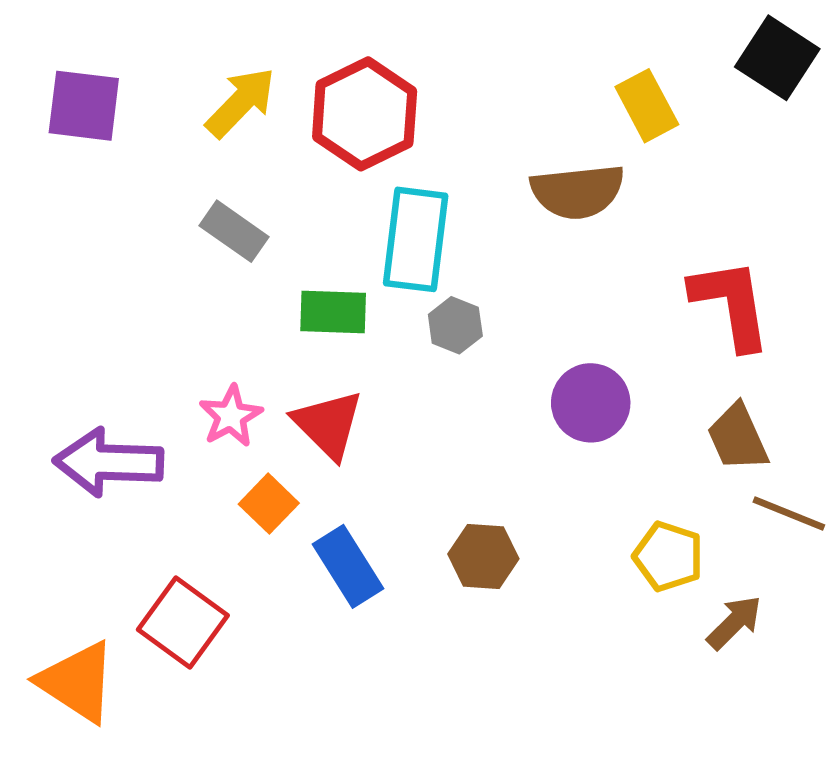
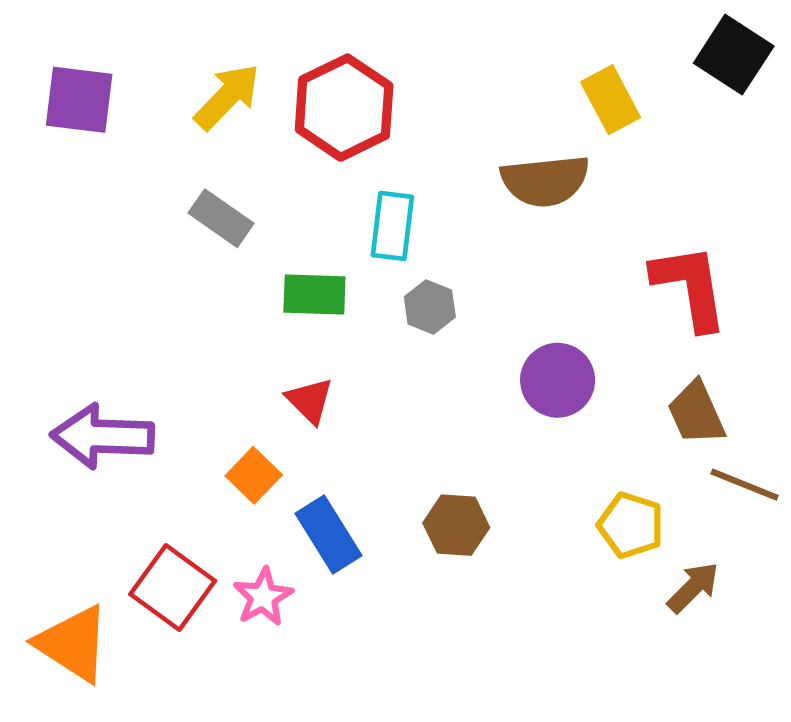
cyan rectangle: (416, 239) -> (392, 226), size x0.7
pink star: (231, 416) -> (263, 597), moved
red triangle: (328, 424) -> (310, 400), size x0.7

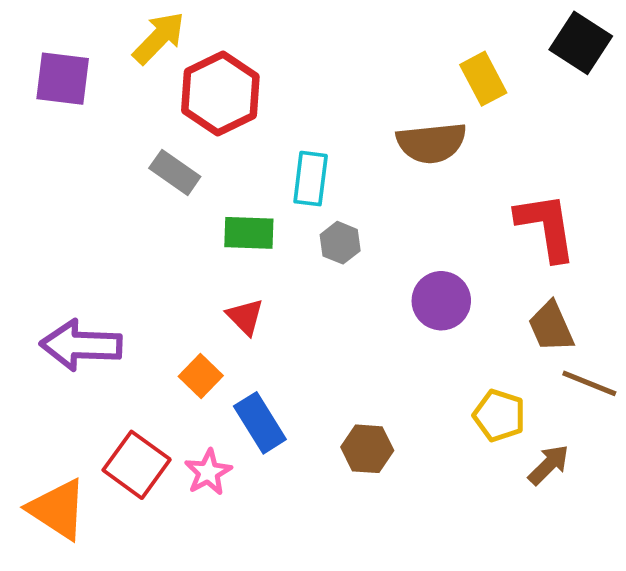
yellow arrow: (227, 97) -> (159, 38), moved
red hexagon: (344, 108) -> (220, 93), moved
brown hexagon: (456, 525) -> (367, 449), moved

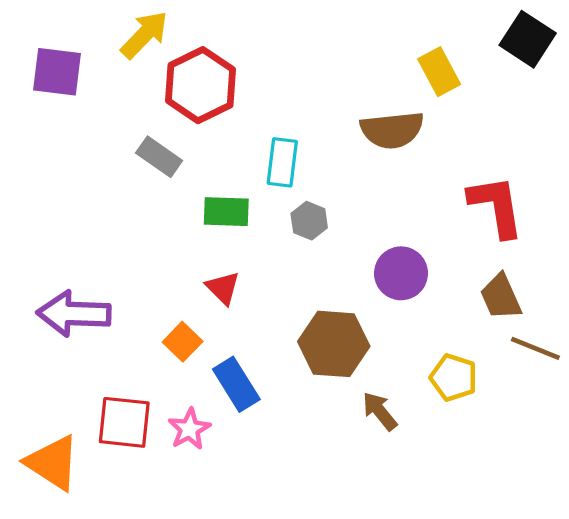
brown hexagon: (367, 449) -> (334, 344), moved, size x1.5
red square: (137, 465) -> (124, 422), turned -30
brown arrow: (549, 465) -> (380, 411), moved, turned -84

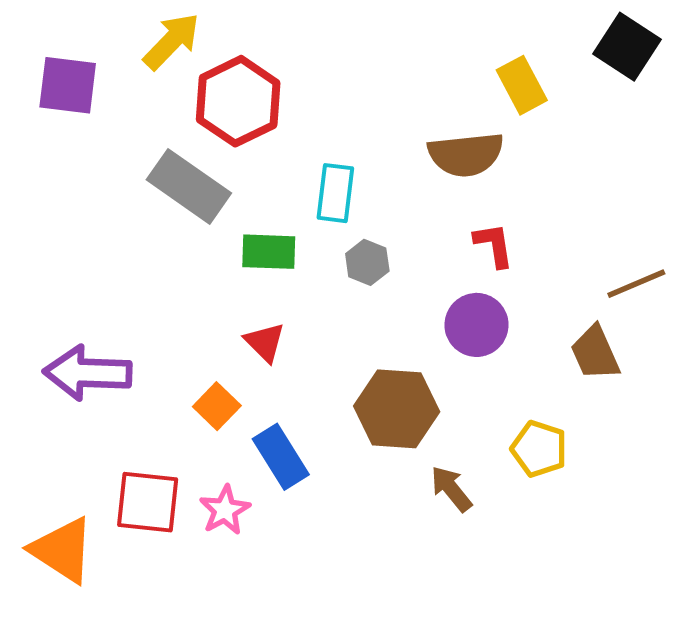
gray rectangle: (159, 157) -> (189, 186), size x1.5
red L-shape: (496, 206) -> (494, 245), moved, size x0.6
brown line: (535, 348) -> (636, 284), moved, turned -45

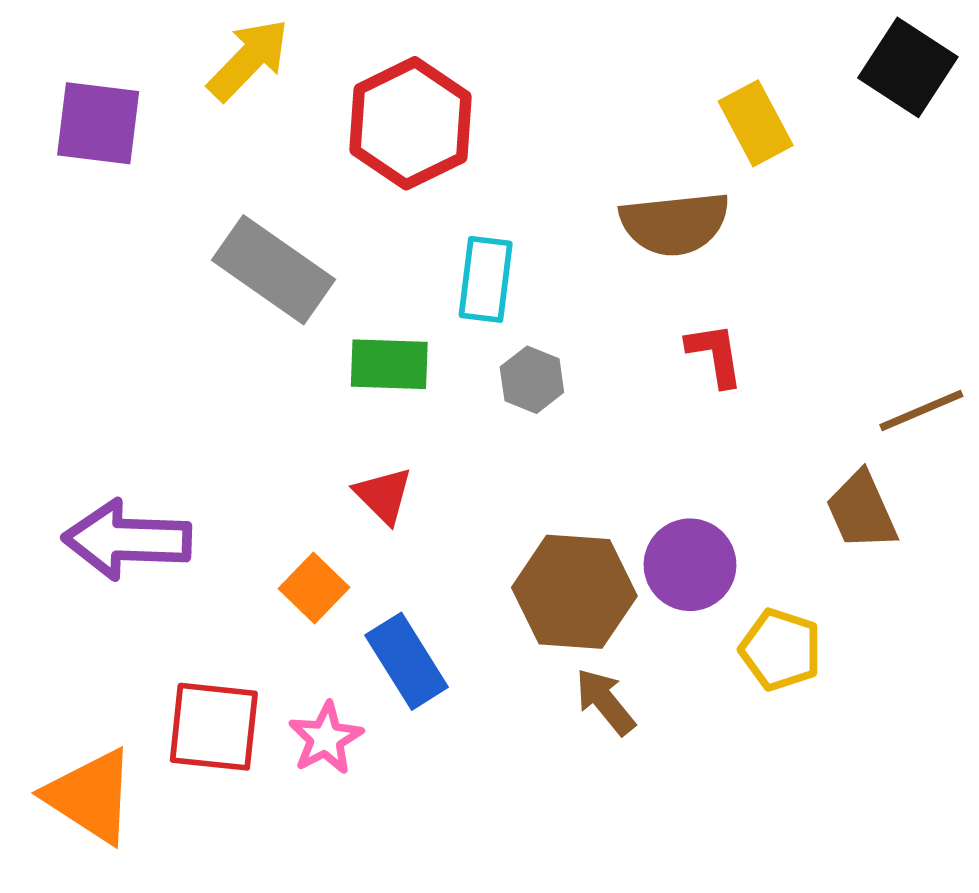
red hexagon: (238, 101) -> (410, 123), moved
purple circle: (477, 325) -> (690, 565), moved
brown arrow: (451, 489) -> (605, 702), moved

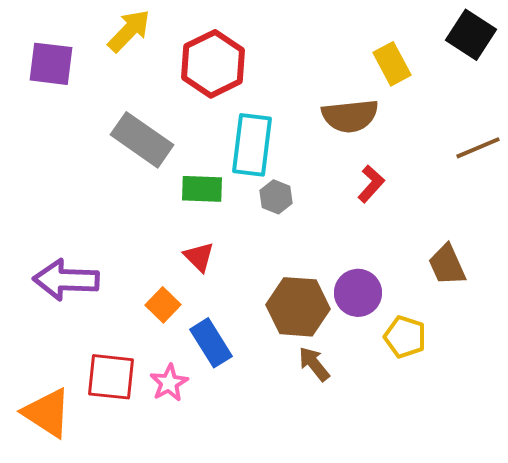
cyan rectangle: (486, 279) -> (252, 145), size x1.4
red L-shape: (715, 355) -> (371, 184), turned 51
brown line: (921, 411) -> (478, 148), moved

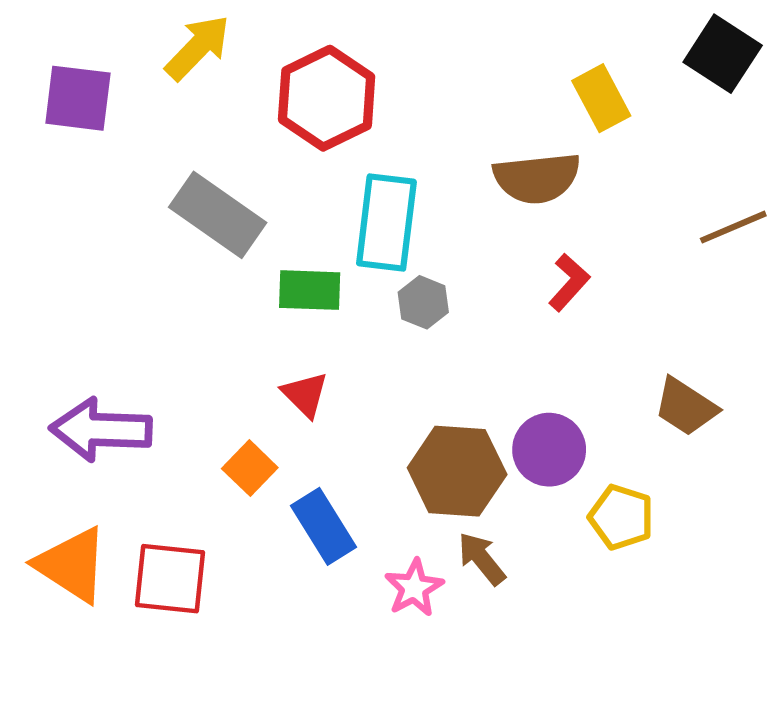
brown trapezoid: (447, 265) -> (686, 407), turned -33
pink star: (169, 383) -> (414, 588), moved
orange triangle: (47, 413) -> (72, 565), moved

